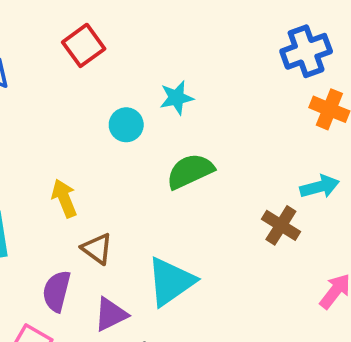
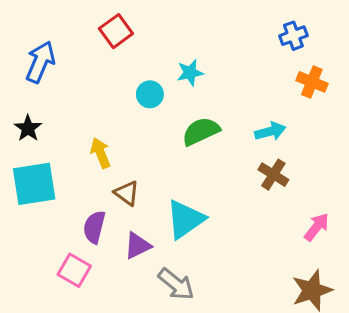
blue cross: (306, 51) -> (293, 36), size x0.7
cyan arrow: (320, 187) -> (270, 131), moved

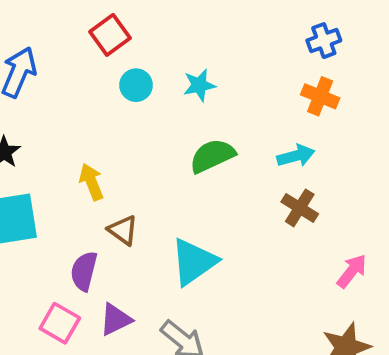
orange cross: (312, 82) -> (320, 96), moved
cyan circle: (150, 94) -> (136, 85), moved
purple triangle: (138, 246) -> (116, 319), moved

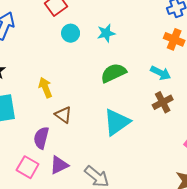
cyan arrow: (296, 156) -> (161, 73), turned 42
brown cross: (300, 208) -> (163, 102), turned 30
cyan triangle: (194, 262) -> (117, 122), moved

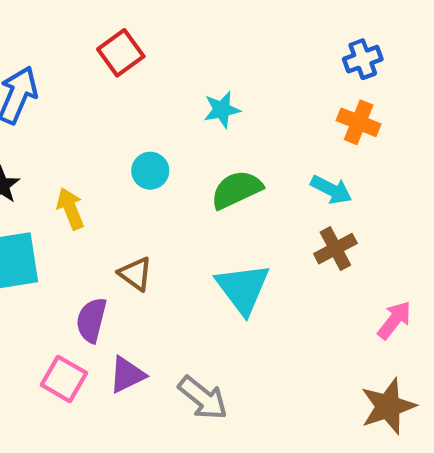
cyan circle: (71, 33) -> (150, 171), moved
yellow arrow: (45, 88) -> (70, 209), moved
cyan triangle: (117, 122) -> (243, 289), turned -32

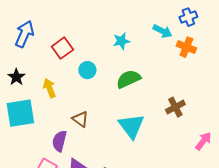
red square: (121, 53) -> (62, 48), moved
cyan arrow: (331, 190) -> (162, 31), moved

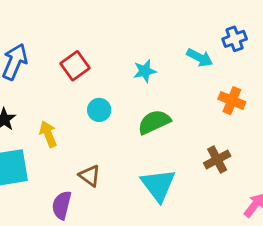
orange cross: (186, 47) -> (232, 101), moved
red square: (62, 48) -> (75, 66), moved

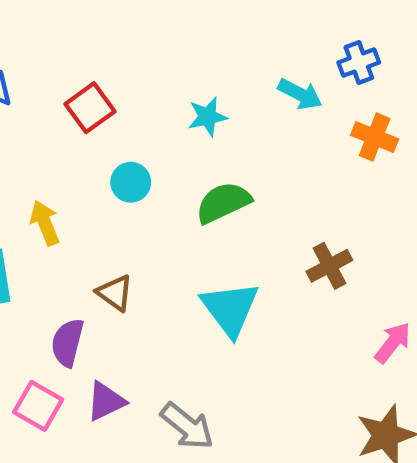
orange cross: (232, 101) -> (375, 137), moved

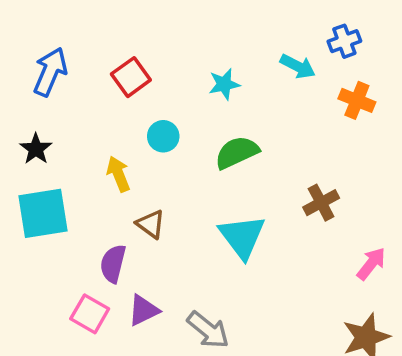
yellow arrow: (45, 223) -> (118, 174), moved

